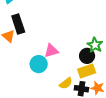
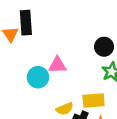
black circle: (87, 56) -> (104, 47), moved

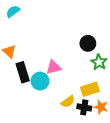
black rectangle: (26, 23) -> (23, 72), moved

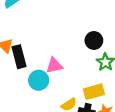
black rectangle: (23, 72) -> (19, 57), moved

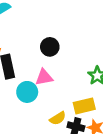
black circle: (94, 40) -> (50, 47), moved

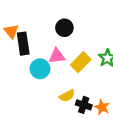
yellow rectangle: (84, 106) -> (81, 62), moved, turned -36

